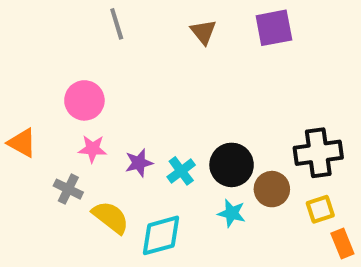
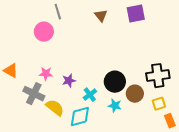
pink circle: (84, 100) -> (44, 32), moved
cyan cross: (181, 171) -> (90, 95), moved
gray cross: (68, 189) -> (34, 94), size x1.5

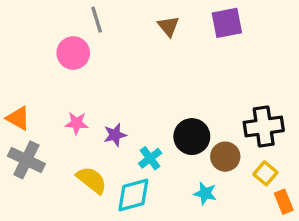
gray cross: (34, 94) -> (26, 160), moved
yellow square: (159, 104) -> (265, 173), turned -32
cyan star: (115, 106) -> (205, 193), moved

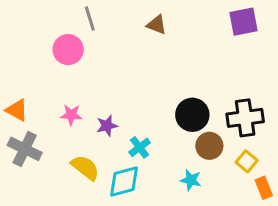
purple square: (227, 23) -> (244, 22), moved
brown triangle: (168, 26) -> (157, 25), turned -30
black circle: (192, 137) -> (192, 115), moved

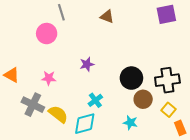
purple star: (107, 126) -> (87, 64), moved
gray cross: (25, 149) -> (33, 105), moved

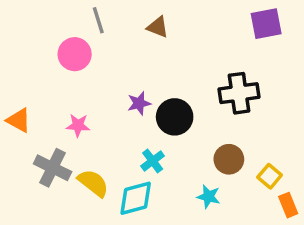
brown triangle: (107, 17) -> (158, 27), moved
black circle: (131, 78) -> (175, 117), moved
black cross: (167, 80) -> (239, 93), moved

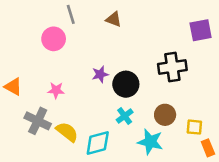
purple square: (266, 24) -> (201, 30), moved
cyan cross: (153, 161) -> (125, 116), moved
yellow square: (270, 176) -> (194, 127), turned -35
cyan star: (209, 197) -> (150, 142), size x1.5

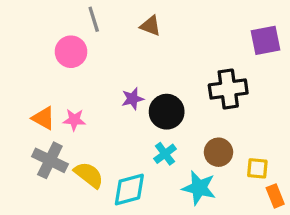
orange triangle: (13, 87) -> (43, 118), moved

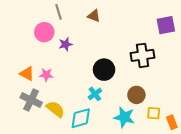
purple star: (133, 99) -> (66, 44), moved
cyan cross: (165, 154) -> (95, 94), moved
yellow square: (257, 168) -> (154, 113), moved

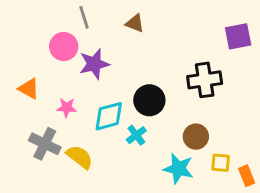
purple star: (66, 44) -> (94, 64), size x1.5
orange triangle: (27, 74) -> (29, 89), moved
cyan diamond: (81, 118) -> (109, 116), moved

